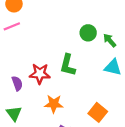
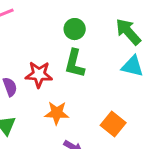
green circle: (88, 33) -> (75, 29), moved
green arrow: (110, 40) -> (128, 32), size x1.5

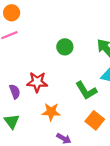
green L-shape: (75, 63) -> (86, 91), moved, turned -45

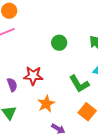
orange star: (51, 112) -> (46, 104), turned -30

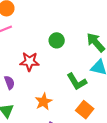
red star: (33, 76) -> (30, 61), moved

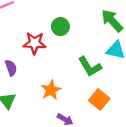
green circle: (57, 40) -> (60, 27), moved

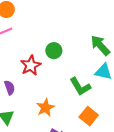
red star: (35, 43) -> (31, 65), turned -30

